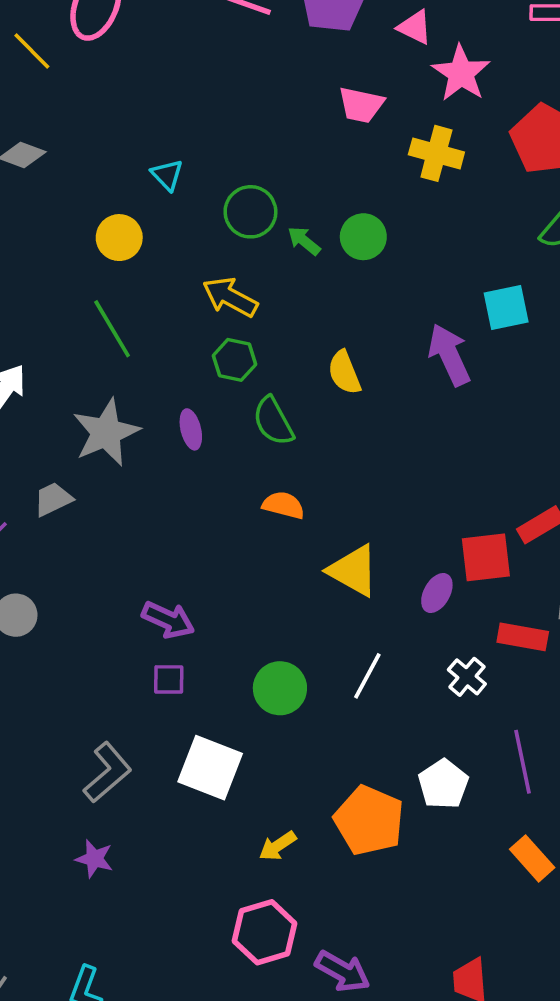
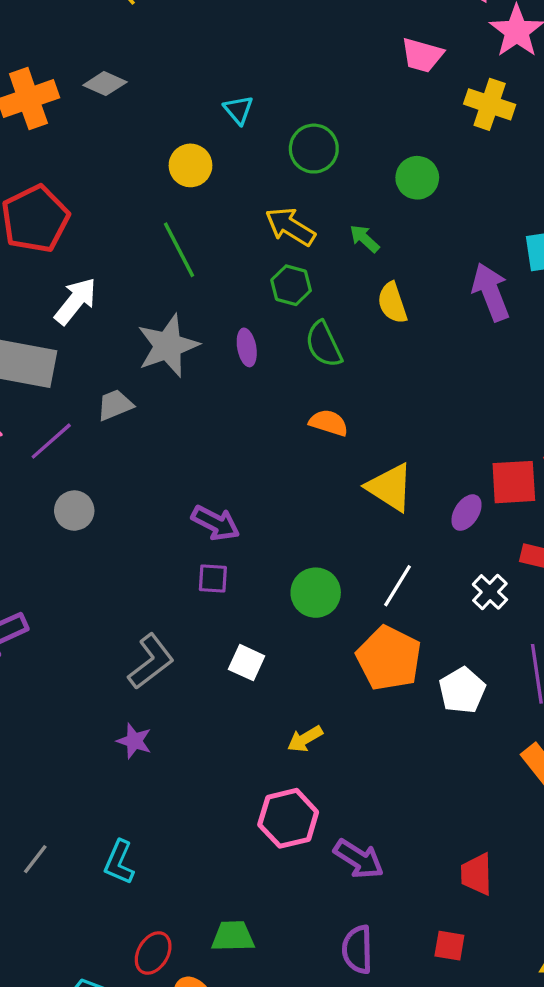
green arrow: (304, 241) -> (365, 239), moved
white square: (210, 768) -> (247, 663), size x0.6
orange pentagon: (369, 820) -> (389, 658), moved

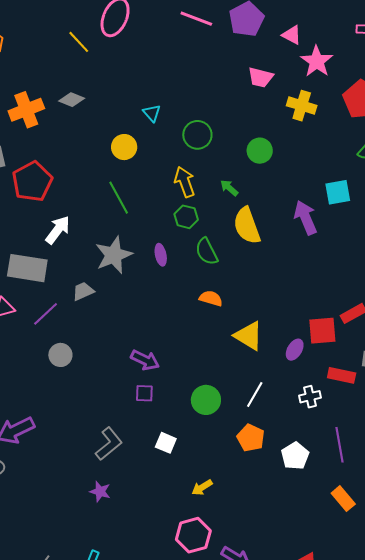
yellow arrow: (290, 227) -> (185, 182), turned 40
yellow semicircle: (392, 303) -> (247, 226), size x1.5
white cross: (490, 592) -> (310, 397), turned 35
orange pentagon: (389, 658) -> (251, 438), size x0.7

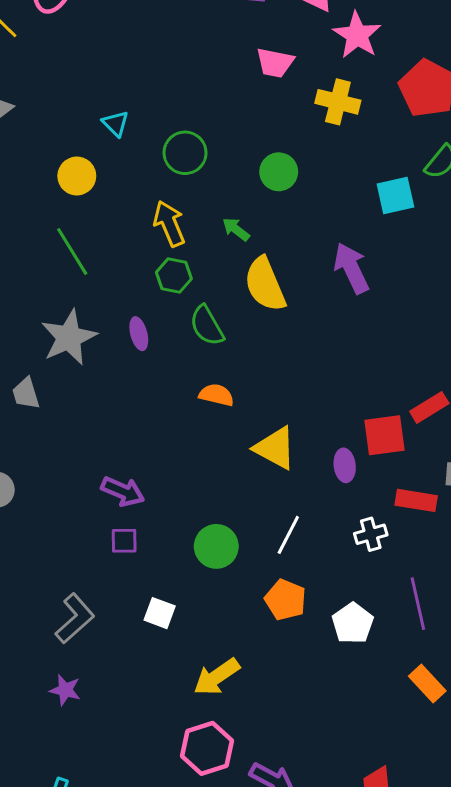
cyan square: (338, 192) -> (395, 196), moved
gray trapezoid: (83, 291) -> (26, 393), turned -80
purple ellipse: (295, 350) -> (345, 465), turned -35
yellow arrow: (202, 487) -> (217, 677), size x1.5

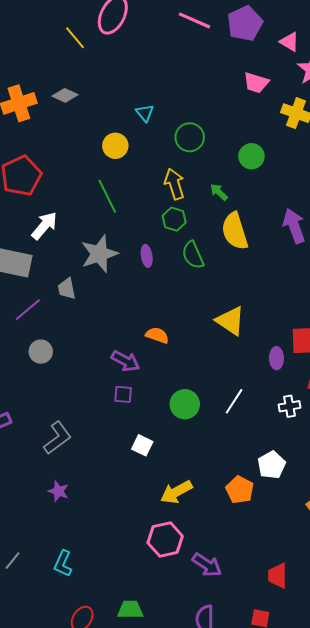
orange semicircle: (216, 395) -> (157, 335), moved
yellow triangle: (275, 448) -> (230, 321), moved
orange pentagon: (285, 600) -> (240, 490), moved
gray L-shape: (75, 618) -> (57, 438), moved
purple star: (65, 690) -> (59, 491), moved

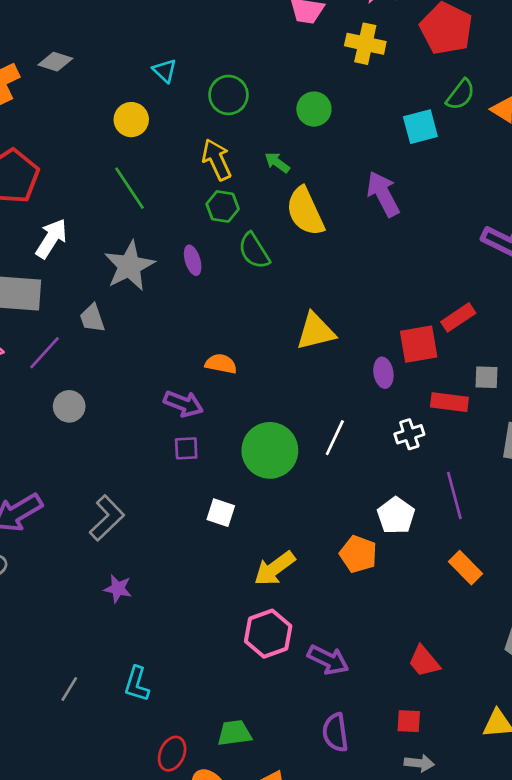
yellow triangle: (230, 321) -> (316, 331), turned -40
green circle: (185, 404) -> (270, 450), size x1.4
red trapezoid: (278, 576) -> (424, 661), turned -32

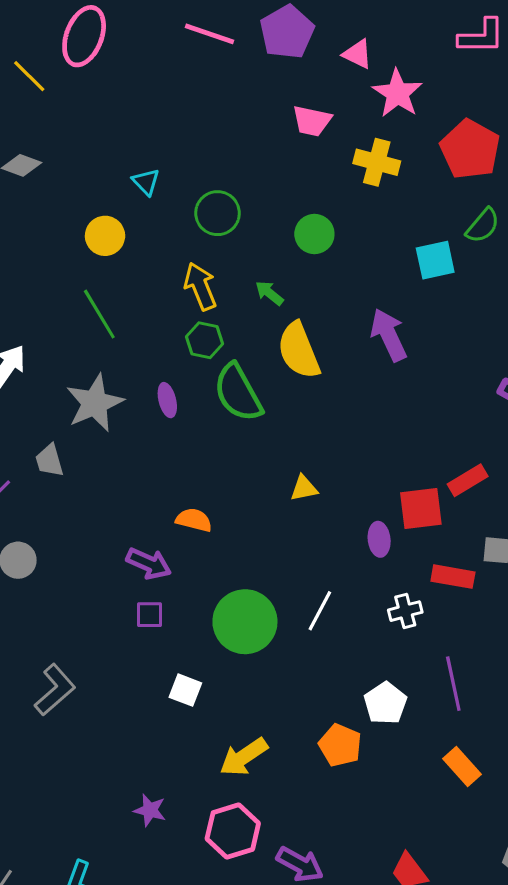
green semicircle: (254, 251) -> (238, 393), size x1.4
yellow triangle: (316, 331) -> (304, 488), size x0.6
purple star: (118, 589) -> (150, 810), moved

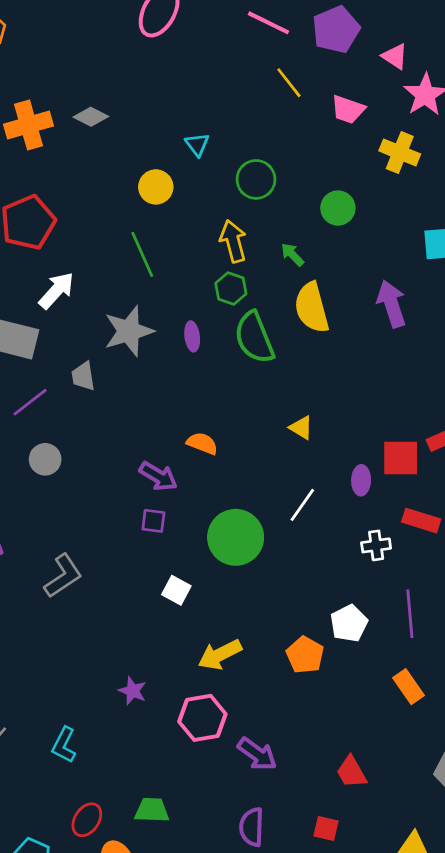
yellow line: (29, 76) -> (289, 83), moved
yellow triangle: (304, 488) -> (301, 428), turned 35
white line: (320, 611) -> (302, 505), moved

